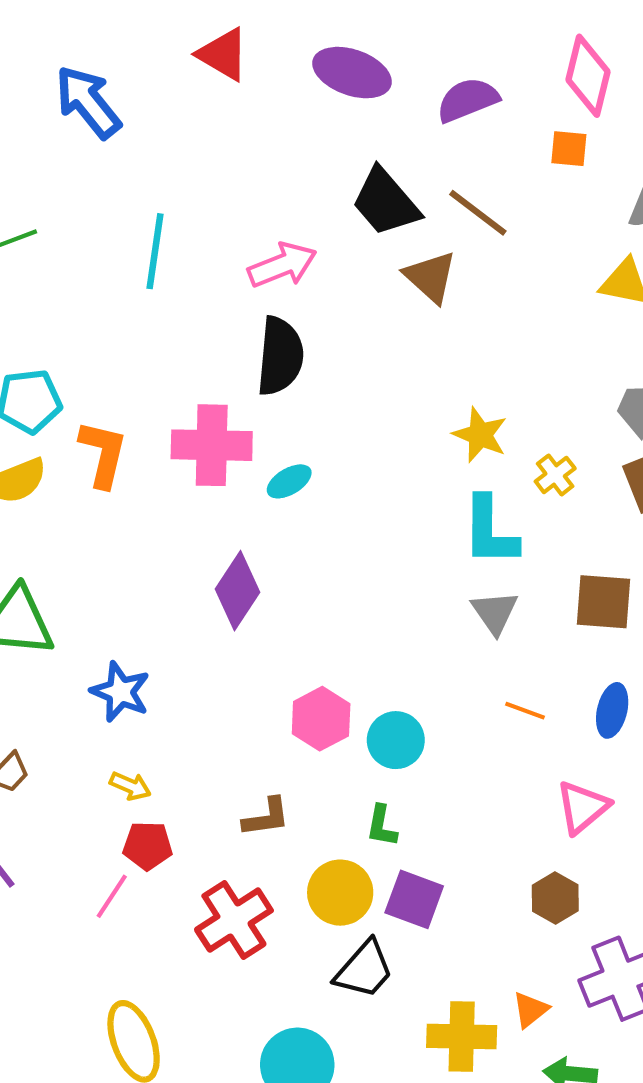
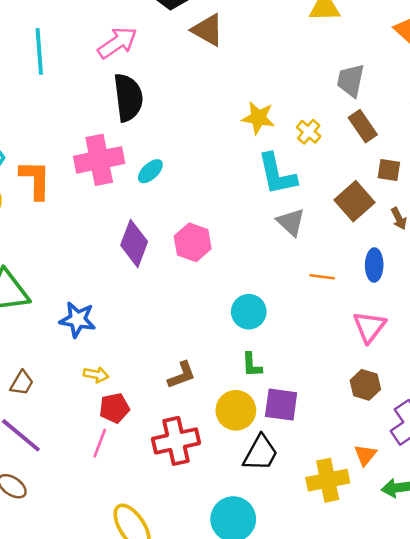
brown square: (604, 602) -> (355, 201), turned -33
pink hexagon: (321, 719) -> (193, 242), moved
red cross: (234, 920) -> (176, 441), turned 33

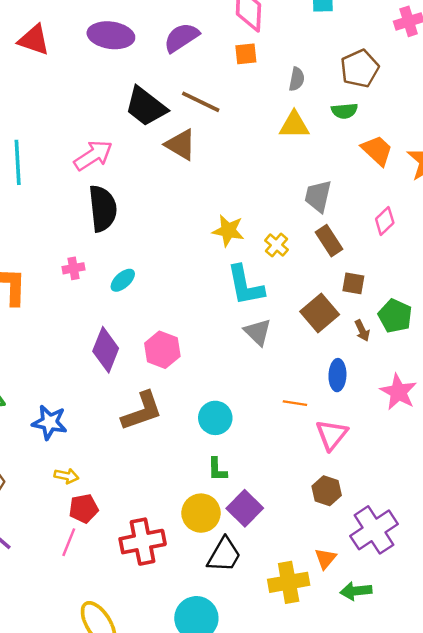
pink cross: (99, 160) -> (73, 268), size x0.5
orange line: (322, 277) -> (295, 403), moved
brown L-shape: (182, 375) -> (142, 411), moved, size x1.5
purple square: (281, 405) -> (245, 508), turned 36

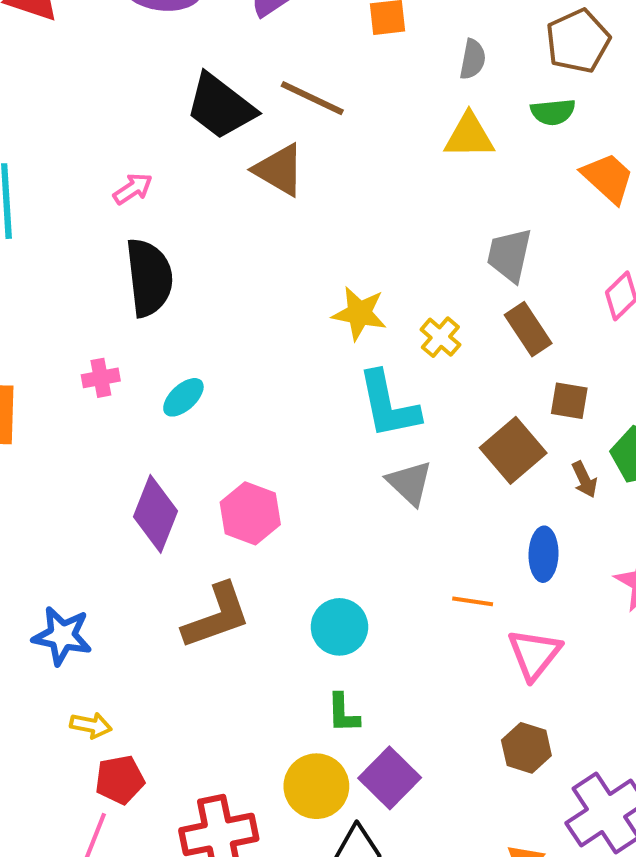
pink arrow: (93, 155) -> (133, 189), size x0.6

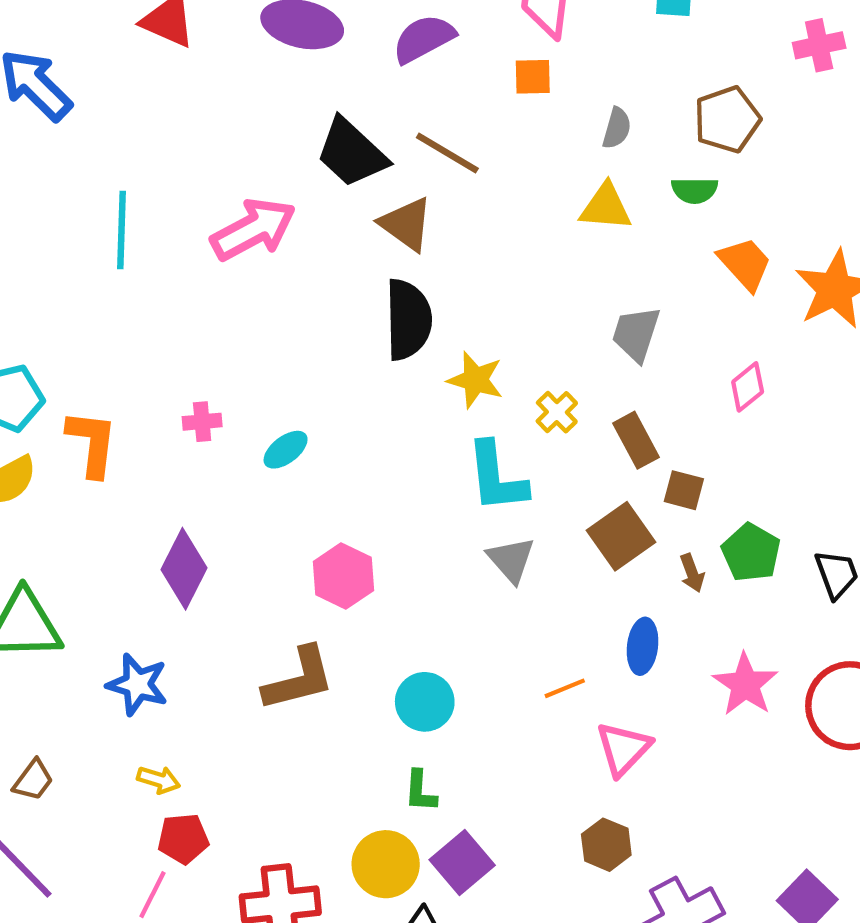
pink arrow: (133, 189) -> (253, 229), size x2.0
black semicircle: (149, 278) -> (408, 320), moved
brown rectangle: (528, 329) -> (636, 440), moved
purple diamond: (155, 514) -> (184, 569), moved
orange line: (473, 601) -> (565, 688), turned -36

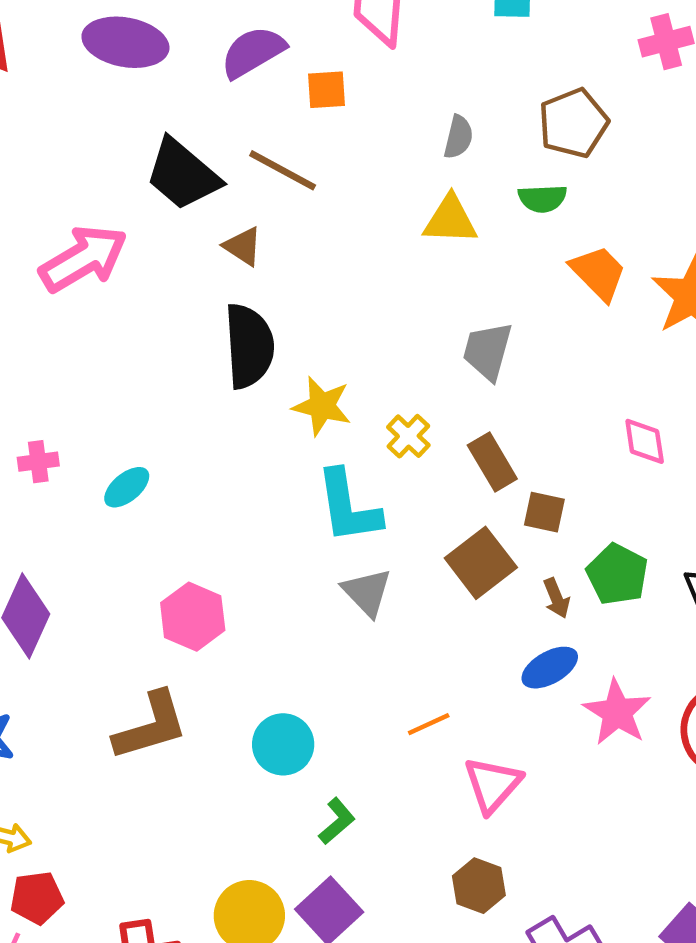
orange square: (533, 77) -> (326, 90), moved
brown triangle: (406, 224) -> (243, 246), size x0.7
pink diamond: (748, 387) -> (645, 441), moved, turned -57
blue ellipse: (643, 646) -> (550, 668), moved, turned 56
green L-shape: (420, 791) -> (337, 821), moved, turned -132

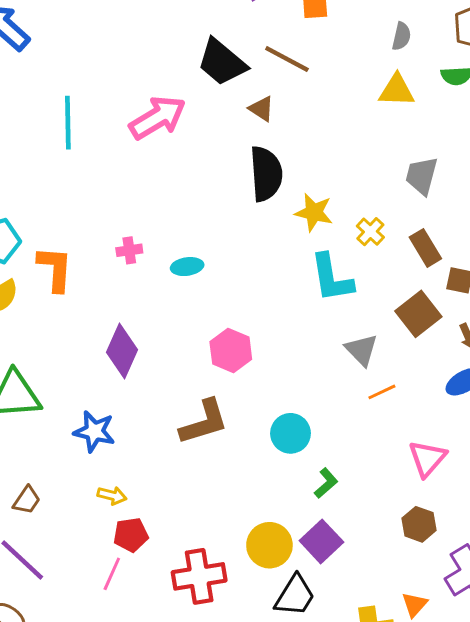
cyan ellipse: (127, 487) -> (187, 267), turned 32
gray triangle: (367, 592) -> (361, 350), moved
orange line: (429, 724) -> (382, 392), moved

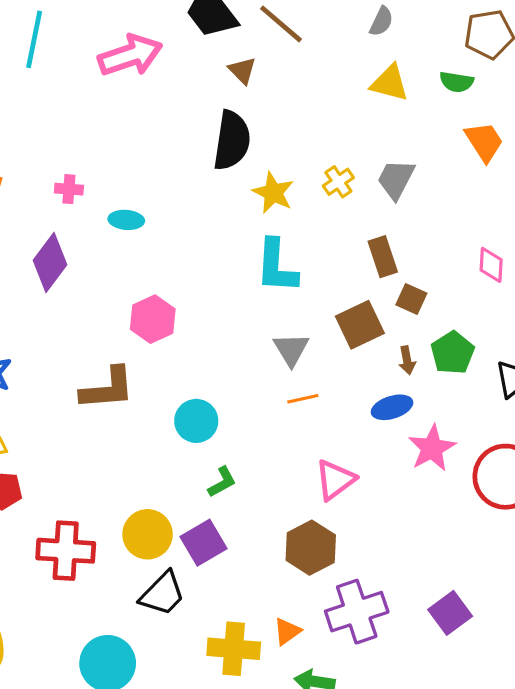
gray semicircle: (401, 36) -> (381, 21), moved
yellow cross: (370, 232) -> (338, 182), moved
purple diamond: (122, 351) -> (50, 262), moved
brown hexagon: (419, 524) -> (311, 548), size x1.4

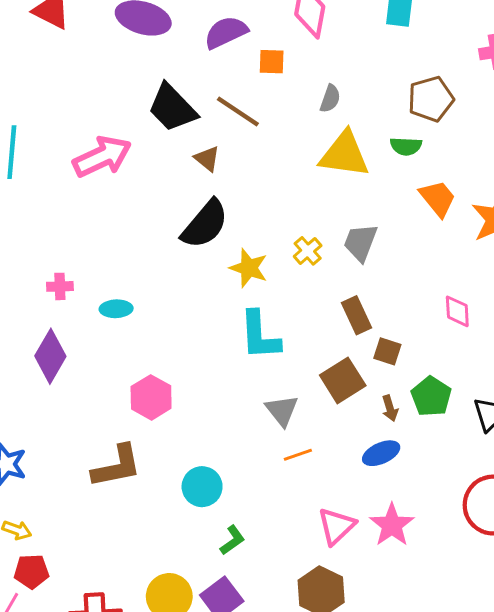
yellow triangle: (390, 83) -> (344, 154), size x1.4
black semicircle: (232, 140) -> (205, 224), turned 38
pink star: (432, 448) -> (392, 525), moved

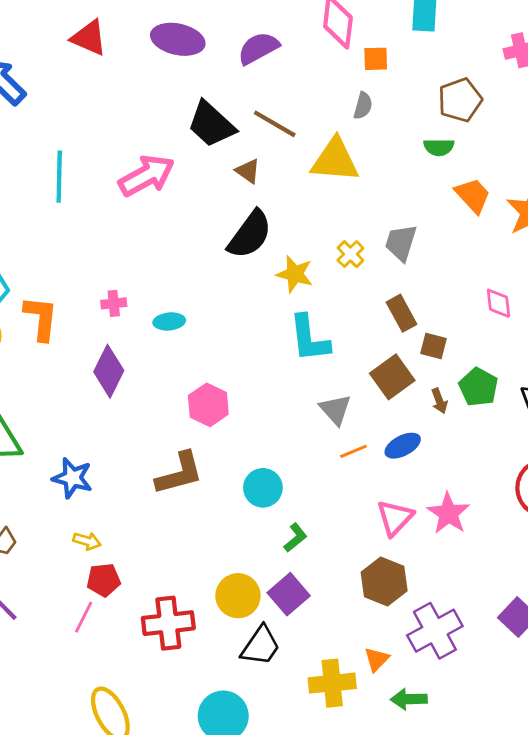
orange square: (272, 62) -> (376, 59), moved
yellow triangle: (344, 154) -> (335, 160), moved
blue ellipse: (381, 453) -> (403, 446), moved

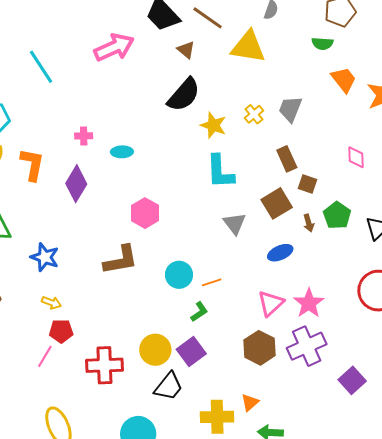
cyan line: (59, 177) -> (41, 67), moved, turned -39
orange L-shape: (41, 318) -> (32, 164), moved
orange line: (353, 451) -> (212, 282), moved
purple cross: (435, 631) -> (307, 346), moved

